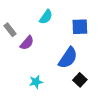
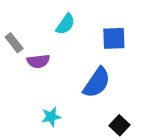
purple semicircle: (27, 43) -> (38, 61), turned 42
black square: (80, 80) -> (120, 125), moved

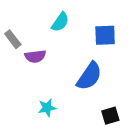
black square: (120, 125) -> (110, 116), turned 30

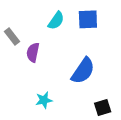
blue square: (105, 35) -> (88, 19), moved
purple semicircle: (35, 56) -> (33, 52), turned 108

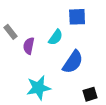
cyan semicircle: (56, 21) -> (56, 37), moved
cyan star: (44, 100) -> (38, 88), size x1.6

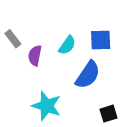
blue square: (77, 17) -> (101, 40), moved
cyan star: (38, 88) -> (46, 106), turned 30

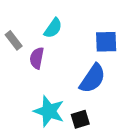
cyan semicircle: (67, 45) -> (53, 28), moved
black square: (108, 114) -> (80, 119), moved

